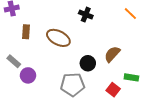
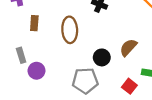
brown ellipse: (58, 38) -> (70, 30), turned 60
gray rectangle: (14, 61) -> (21, 55), turned 32

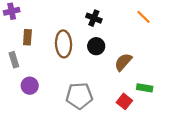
gray rectangle: (21, 55) -> (14, 60), moved
black circle: (102, 57) -> (96, 46), moved

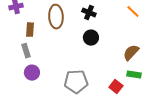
brown ellipse: (64, 44) -> (56, 17), moved
gray rectangle: (14, 60) -> (26, 51), moved
brown semicircle: (123, 62) -> (131, 53), moved

